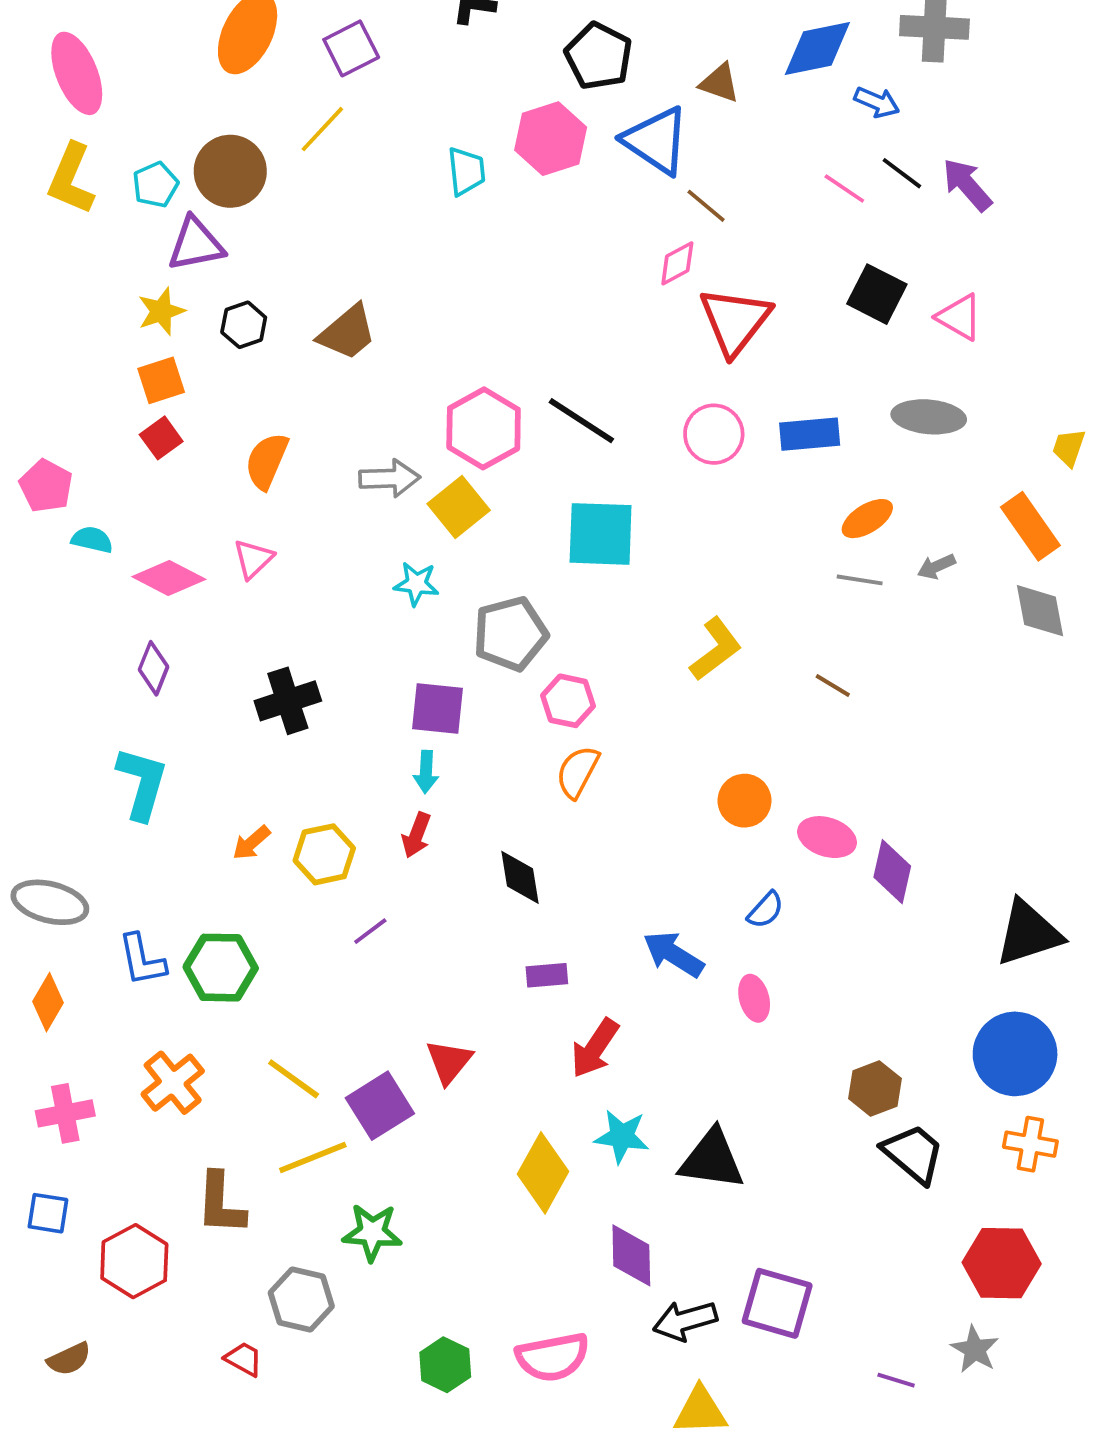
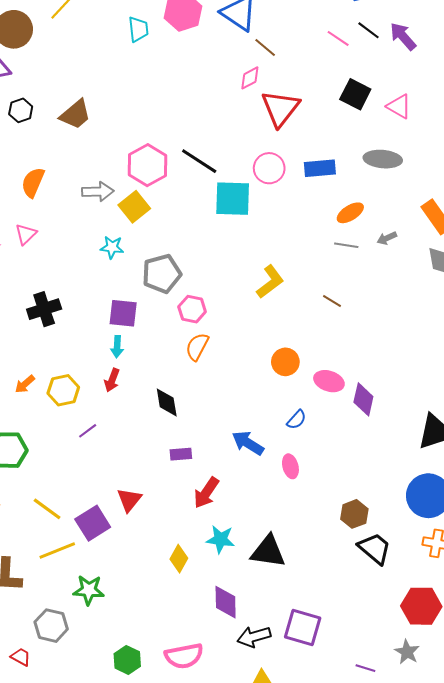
cyan square: (601, 534) -> (233, 199), moved
yellow diamond: (543, 1173) -> (179, 559), size x0.7

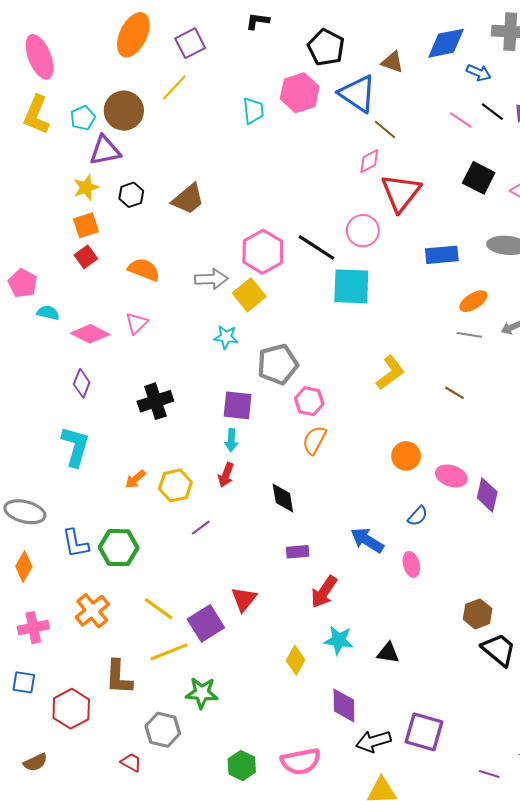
pink circle: (269, 168) -> (363, 231), moved
orange semicircle: (33, 182) -> (144, 270), turned 88
black triangle: (268, 551) -> (388, 653), size x0.6

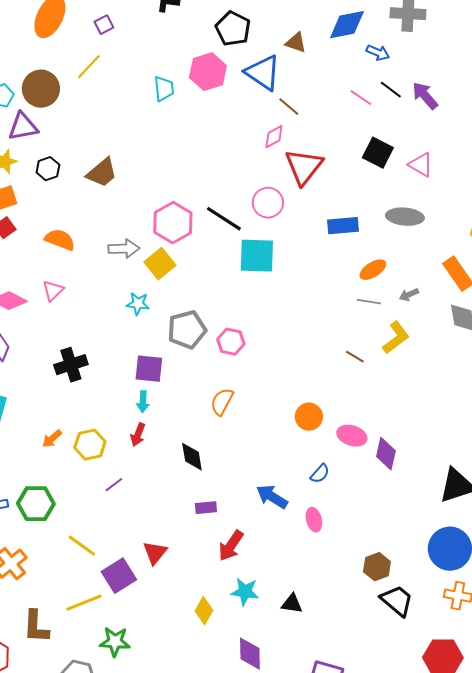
purple square: (190, 43) -> (104, 25), size x0.7
yellow L-shape: (390, 373) -> (396, 338), moved
pink hexagon: (309, 401) -> (231, 342), moved
yellow line: (159, 609) -> (82, 546), moved

